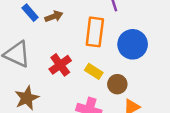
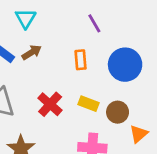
orange rectangle: (95, 32) -> (81, 60), size x0.6

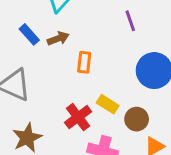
orange rectangle: (81, 60) -> (84, 62), moved
red cross: (50, 104) -> (78, 117), moved

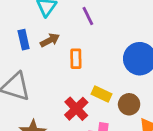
purple line: (130, 21) -> (88, 16), moved
blue rectangle: (29, 34) -> (24, 40), turned 36

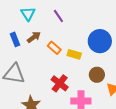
orange rectangle: (76, 59) -> (54, 48), turned -40
yellow rectangle: (102, 94) -> (74, 54), moved

